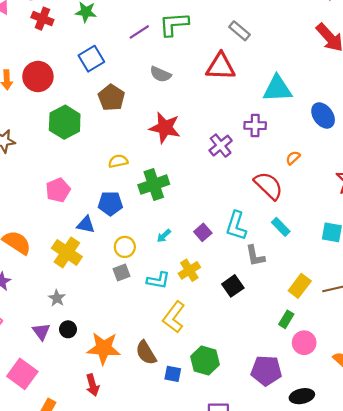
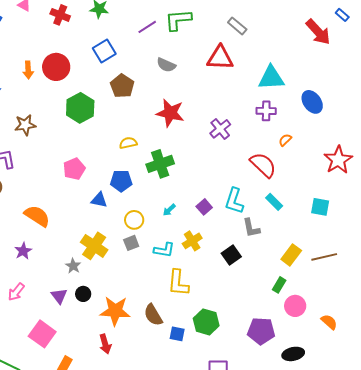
purple cross: (255, 126) -> (266, 111), moved
yellow cross: (67, 252) -> (94, 246), moved
yellow L-shape: (174, 317) -> (178, 283), turned -32

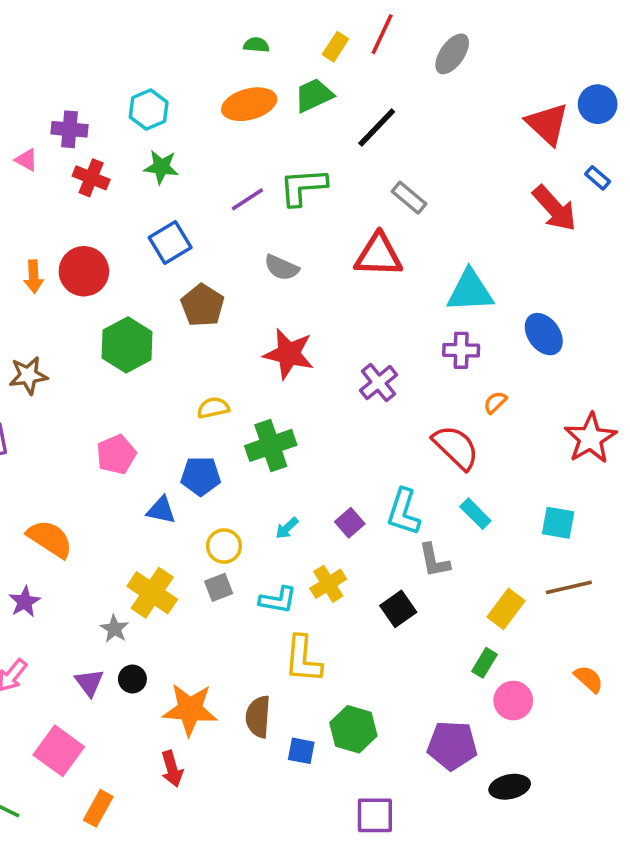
brown line: (324, 257) -> (569, 587), moved
brown semicircle: (153, 315) -> (258, 717), turned 35
orange semicircle: (329, 322) -> (589, 679), moved

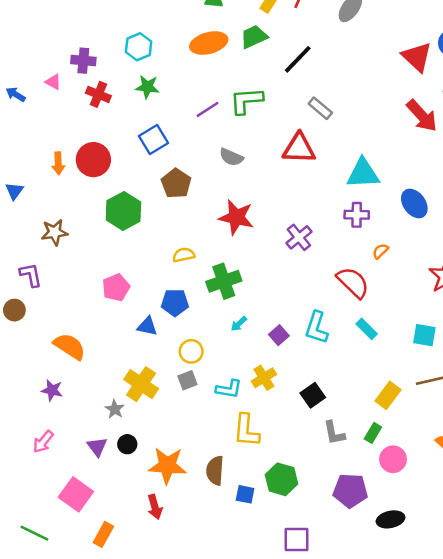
cyan arrow: (287, 528) -> (239, 324), moved
gray L-shape: (434, 560) -> (334, 433), moved
purple star: (25, 602) -> (52, 390), turned -30

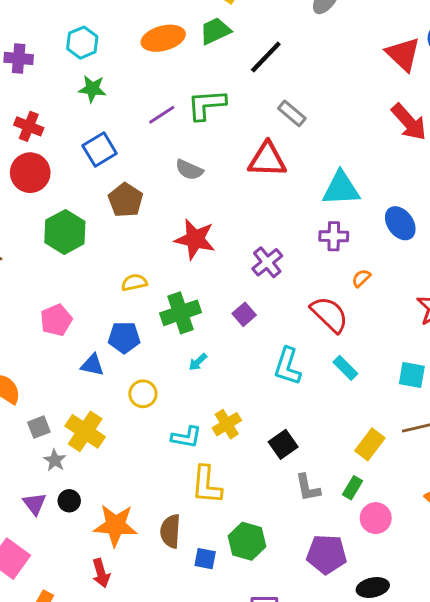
red cross: (98, 94) -> (29, 126), moved
purple square: (279, 335) -> (244, 314), moved
gray square: (187, 380) -> (39, 427), moved

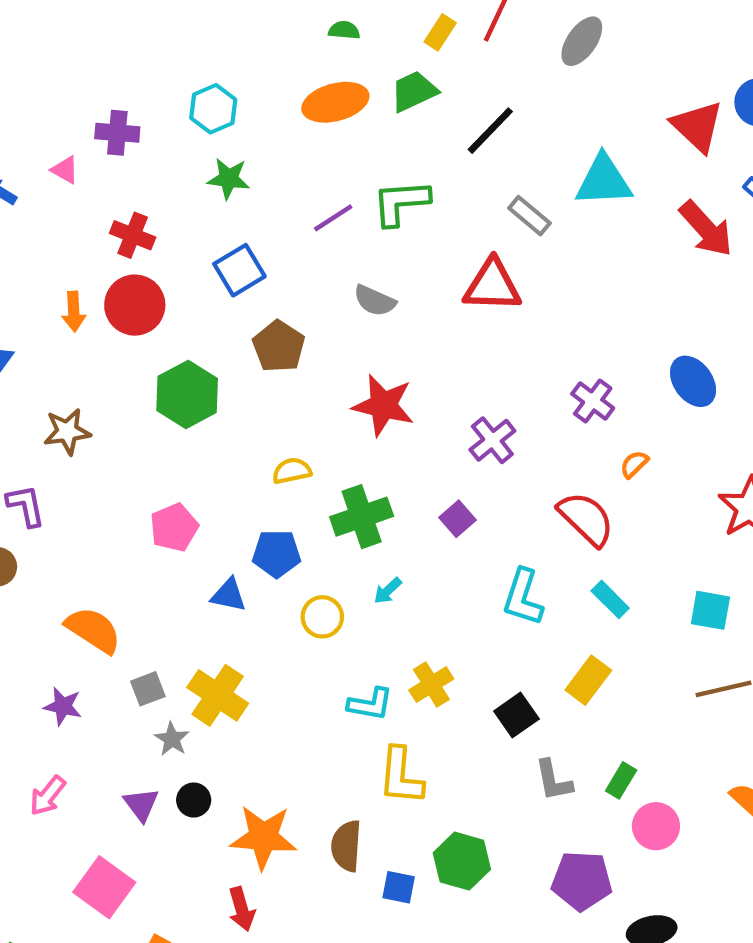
cyan triangle: (341, 189) -> (604, 181), moved
purple cross: (334, 236) -> (593, 401), turned 36
yellow circle: (143, 394) -> (322, 617), moved
yellow rectangle: (370, 444) -> (588, 680), moved

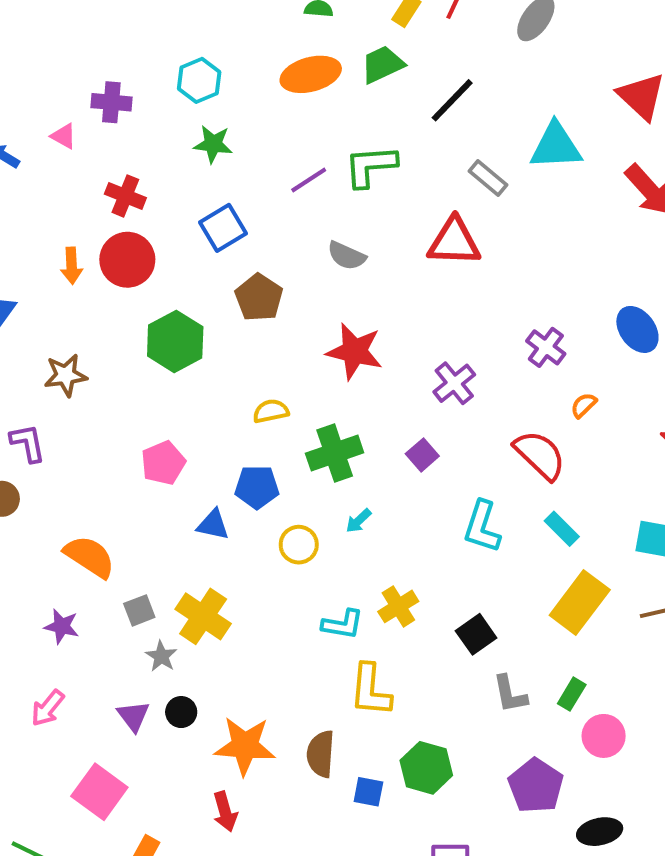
yellow rectangle: (588, 680) -> (580, 602), moved, size x1.4
purple pentagon: (582, 881) -> (536, 786), turned 30

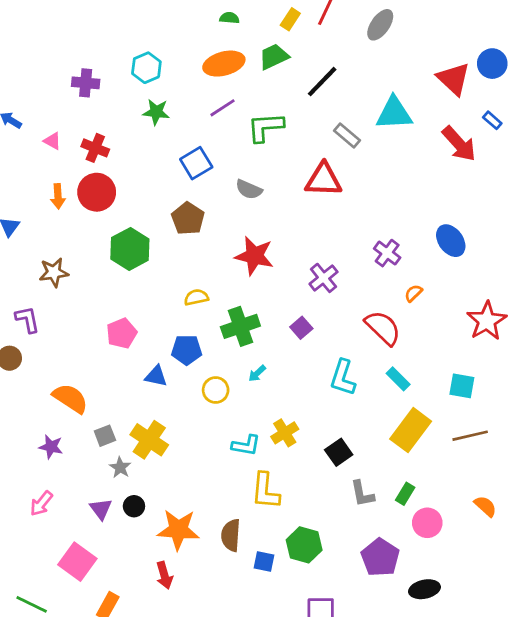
pink triangle: (64, 136) -> (52, 141), moved
purple line: (309, 180) -> (223, 108), moved
blue square: (223, 228) -> (196, 163), moved

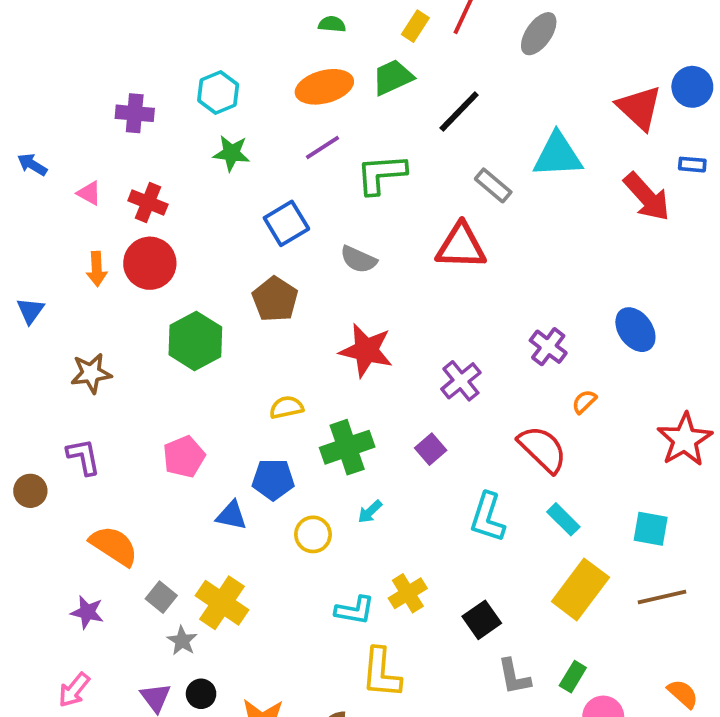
blue rectangle: (492, 120) -> (692, 165), turned -36
purple L-shape: (27, 319) -> (83, 457), moved
gray square: (105, 436) -> (161, 597), turned -30

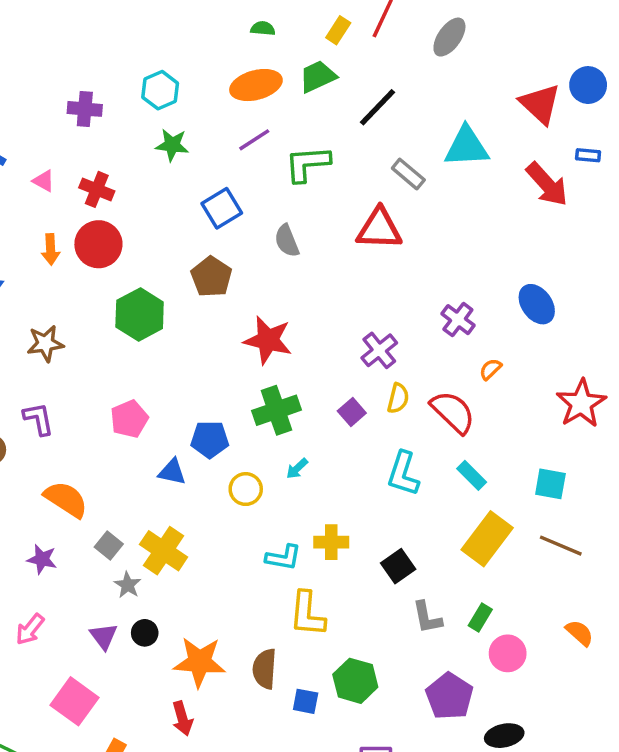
gray semicircle: (359, 259) -> (287, 241), turned 44
red star: (366, 350) -> (268, 340), moved
yellow semicircle: (286, 407) -> (398, 398), moved, turned 116
yellow cross: (408, 593) -> (331, 542), turned 32
brown line: (662, 597) -> (561, 546), turned 36

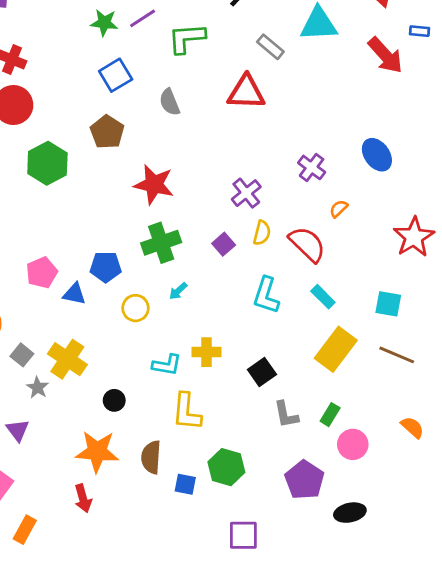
green star: (172, 145) -> (104, 23), moved
pink pentagon: (129, 419) -> (42, 273), moved
black circle: (145, 633) -> (114, 400), moved

